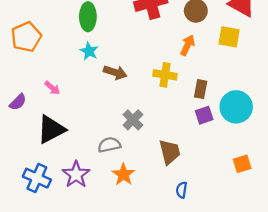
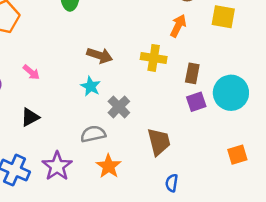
cyan star: (89, 51) -> (91, 86), moved
black triangle: (51, 129) -> (30, 117), size x0.6

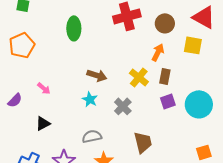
yellow cross: (154, 58) -> (139, 77), turned 30
brown rectangle: (192, 73) -> (165, 76), moved
purple square: (196, 102) -> (168, 101), moved
gray cross: (119, 107) -> (123, 106), moved

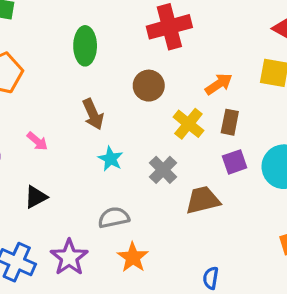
brown circle: (165, 23) -> (149, 86), moved
orange arrow: (158, 52) -> (219, 84), turned 30
brown arrow: (97, 75) -> (93, 114), moved, turned 48
brown trapezoid: (143, 142) -> (203, 200), moved, turned -90

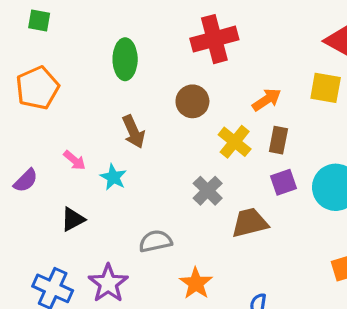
cyan star: (111, 159) -> (113, 177), moved
orange star: (133, 257) -> (196, 283), moved

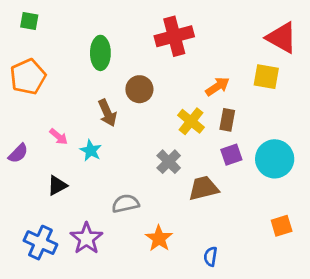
brown circle: (192, 101) -> (139, 89), moved

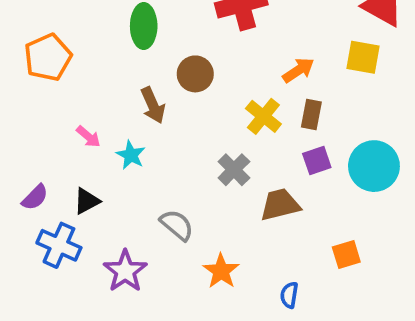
purple semicircle: (18, 153) -> (35, 197), moved
gray semicircle: (125, 204) -> (177, 225), turned 52
orange square: (282, 226) -> (346, 254), moved
blue cross: (40, 243) -> (59, 245), moved

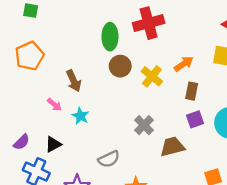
green ellipse: (144, 26) -> (110, 37), moved
brown arrow: (153, 105) -> (74, 81), moved
yellow cross: (263, 116) -> (152, 76), moved
gray semicircle: (177, 225) -> (109, 159), turned 115

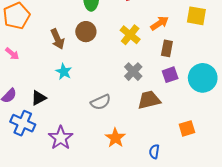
brown circle: (120, 66) -> (86, 32), moved
pink arrow: (54, 105) -> (12, 54), moved
gray cross: (144, 125) -> (133, 72), moved
gray semicircle: (109, 159) -> (101, 102), moved

